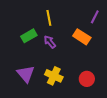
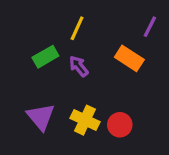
yellow line: (49, 18) -> (77, 28), turned 35
red circle: (87, 79) -> (120, 125), moved

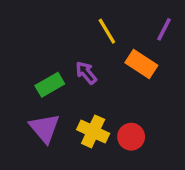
yellow line: (77, 28) -> (107, 31), moved, turned -55
green rectangle: (45, 57) -> (50, 85), moved

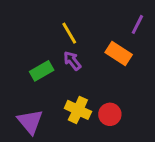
yellow line: (107, 31) -> (69, 33), moved
purple triangle: (45, 128) -> (30, 122), moved

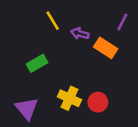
yellow line: (69, 33) -> (53, 21), moved
purple arrow: (72, 61) -> (80, 34), moved, turned -36

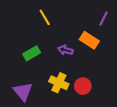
purple arrow: (80, 34) -> (65, 50), moved

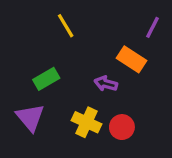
purple arrow: (65, 50) -> (106, 84), moved
purple triangle: (23, 91) -> (30, 117), moved

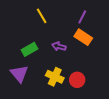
purple line: (152, 27) -> (82, 17), moved
purple arrow: (106, 84) -> (59, 46), moved

